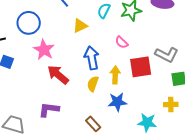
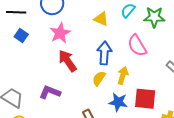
yellow triangle: (80, 26) -> (101, 19), turned 35
pink semicircle: (122, 42) -> (137, 46), size x1.6
red square: (141, 67) -> (145, 99), moved

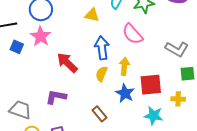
pink star: (60, 33) -> (41, 36), moved
blue star: (118, 102) -> (125, 93), turned 30

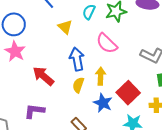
yellow triangle: (92, 15) -> (65, 27), turned 35
red square: (151, 85) -> (128, 93), turned -35

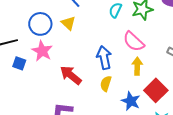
yellow triangle: (65, 27) -> (68, 23), moved
yellow arrow: (101, 76) -> (137, 66), moved

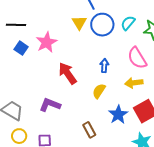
blue circle: (40, 24) -> (102, 25), moved
blue arrow: (104, 58) -> (104, 66), size x0.6
yellow arrow: (137, 66) -> (134, 83), turned -114

